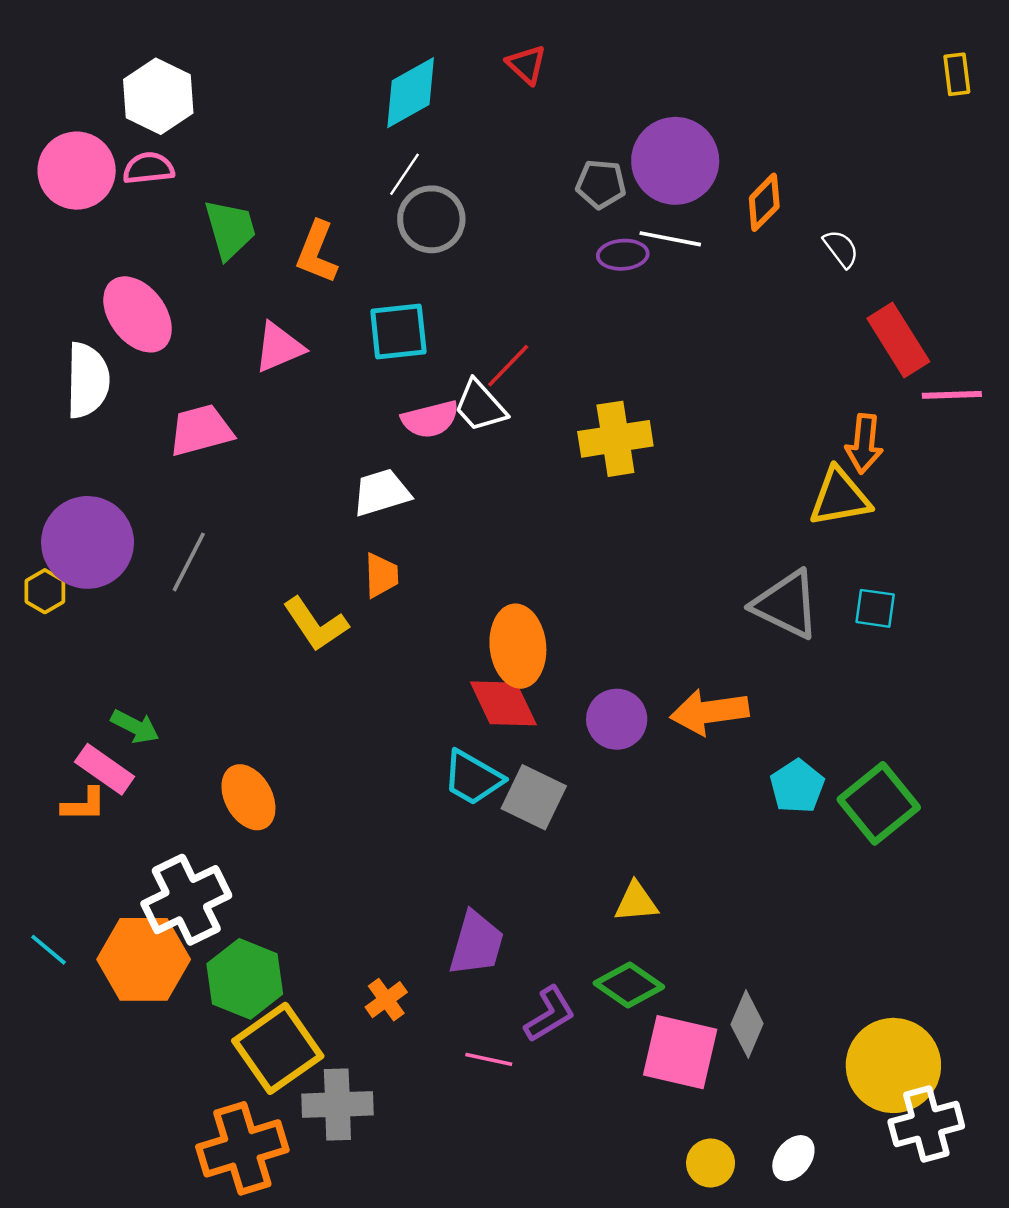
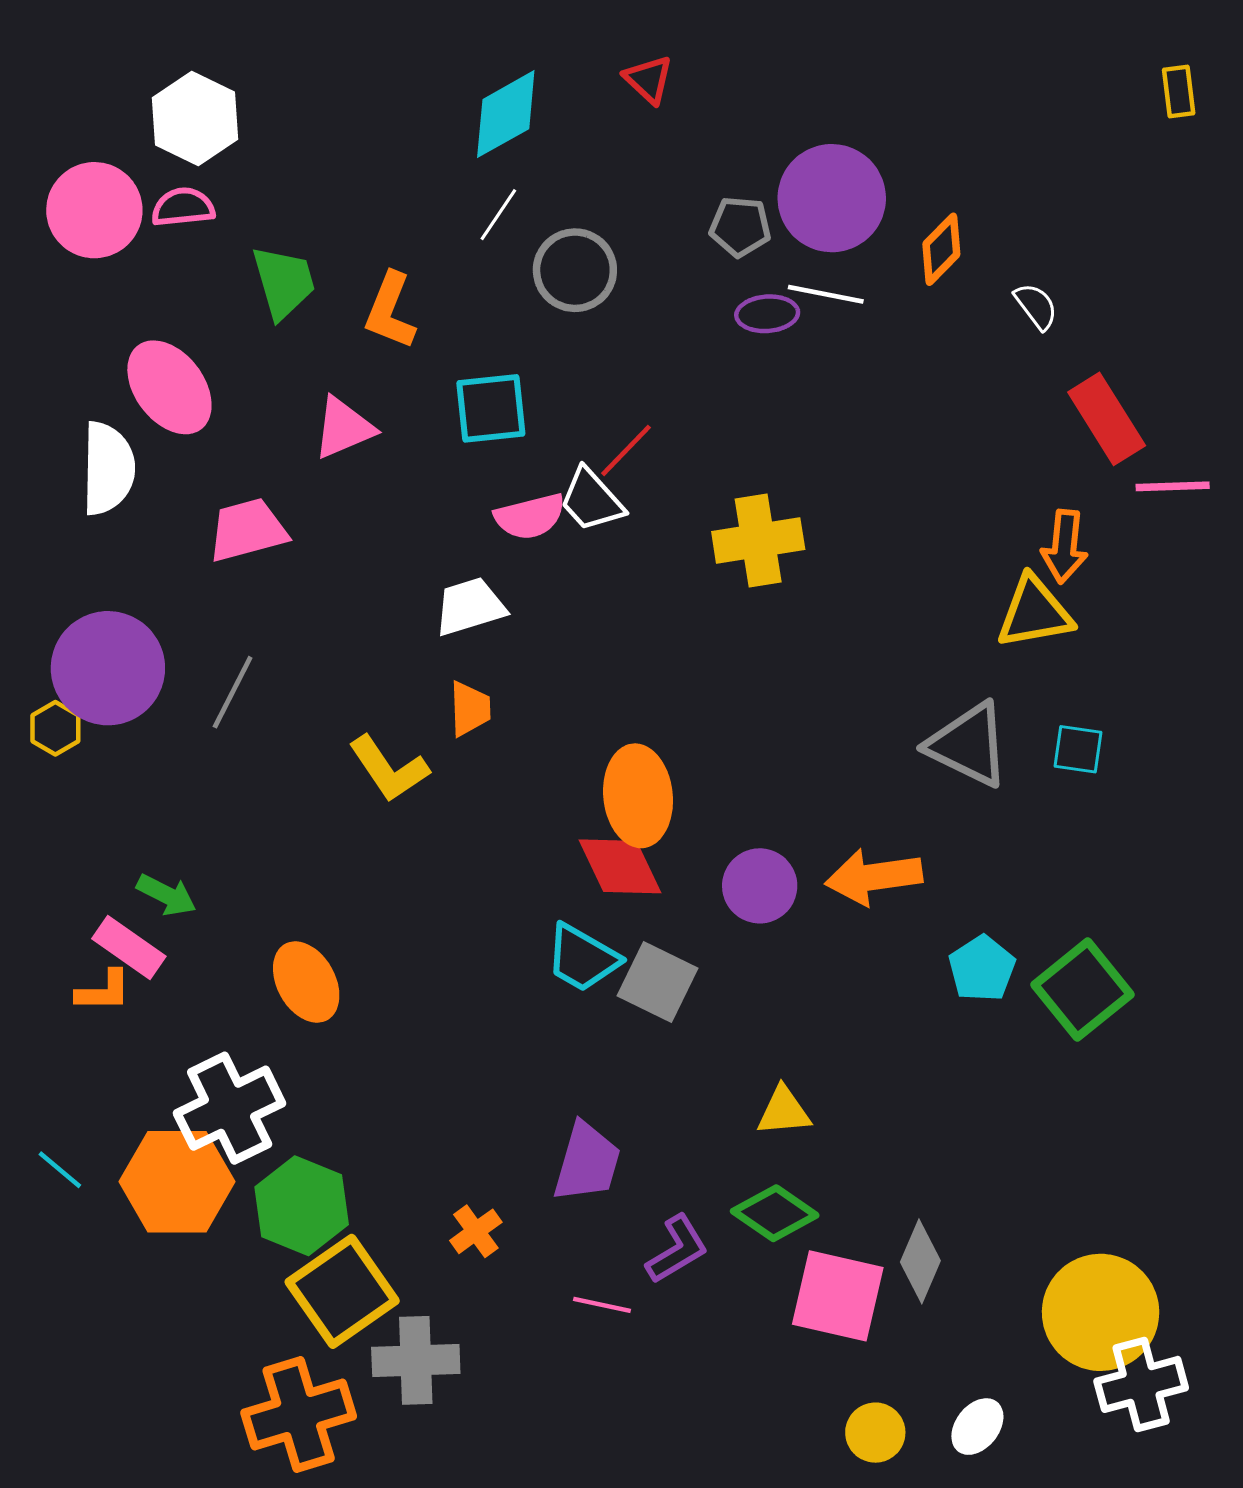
gray circle: (431, 219) -> (575, 270), moved

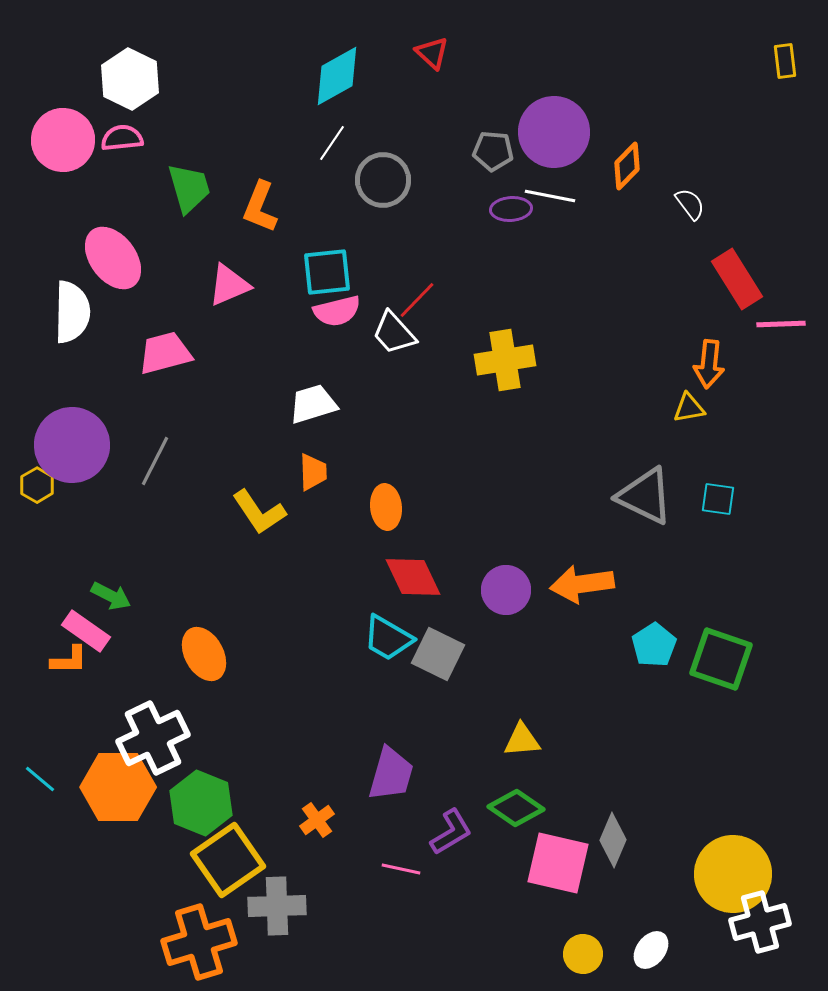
pink semicircle: (530, 516) -> (337, 311), moved
yellow triangle: (1034, 613) -> (689, 408), size x0.6
orange ellipse: (638, 796) -> (386, 507), moved, size x0.7
green square: (1083, 990) -> (721, 659), turned -32

